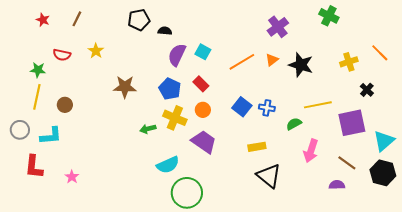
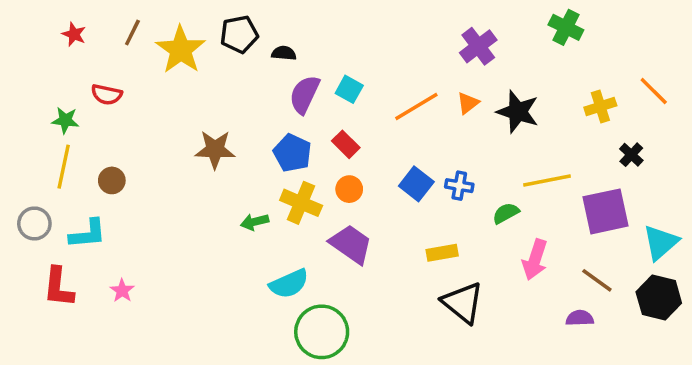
yellow star: (96, 51) -> (181, 50), moved, size x1.8
pink star: (72, 177) -> (122, 291), moved

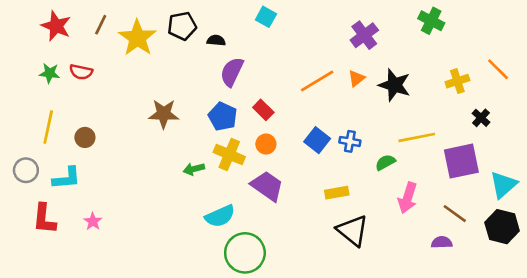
red star: (74, 34) -> (56, 26), size x1.6
cyan square: (349, 89) -> (266, 17), moved
green star: (65, 120) -> (50, 73), moved

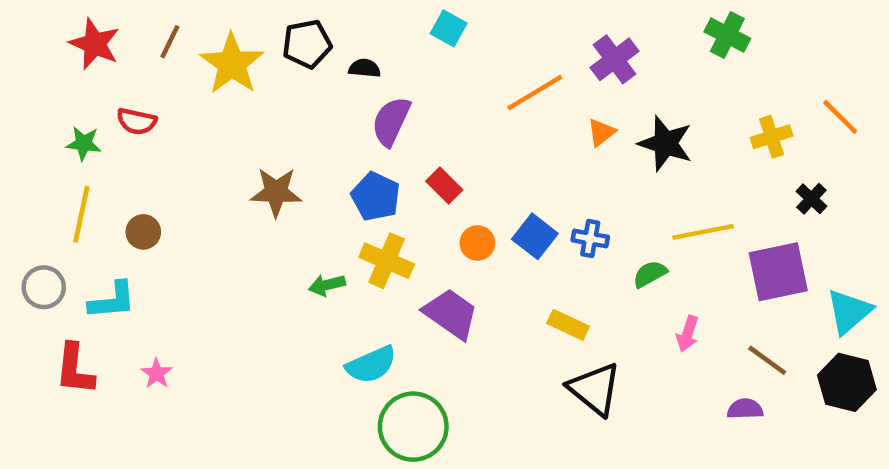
green star: (50, 73) -> (84, 143), moved
orange line: (317, 81) -> (535, 93), moved
orange circle: (266, 144) -> (477, 243), moved
yellow rectangle: (337, 193) -> (568, 325), turned 35
pink arrow: (408, 198) -> (688, 334), size x0.7

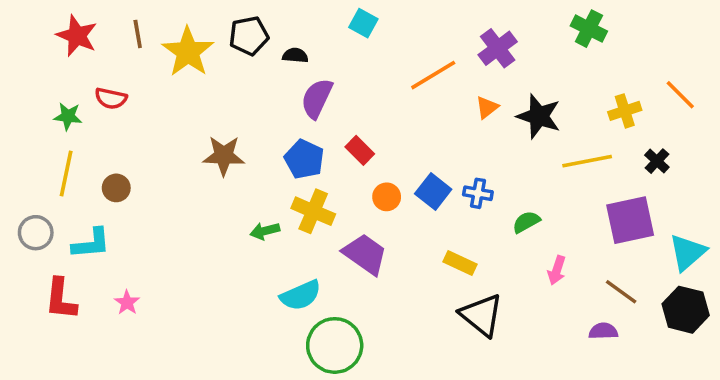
brown line: (170, 42) -> (138, 34), turned -36
yellow line: (703, 232) -> (587, 161), moved

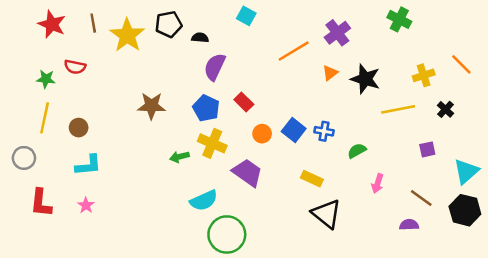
purple square: (630, 220) -> (427, 149), size x0.5
cyan L-shape: (91, 243) -> (88, 165), moved

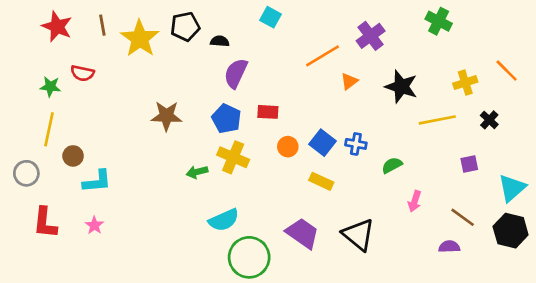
orange triangle: (330, 73) -> (349, 81), moved
red rectangle: (244, 102) -> (268, 112), turned -42
brown circle: (79, 128) -> (73, 156), moved
purple trapezoid: (247, 173) -> (302, 233), moved
yellow rectangle: (312, 179) -> (321, 181), moved

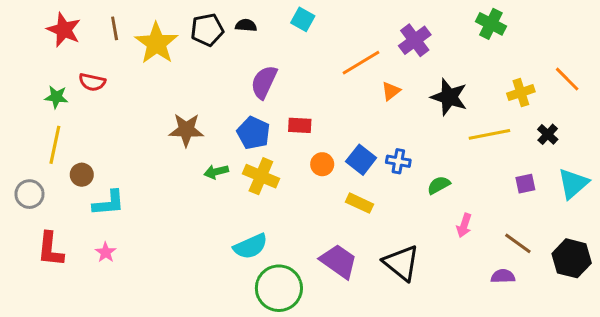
black semicircle: (220, 41) -> (246, 25), moved
green arrow: (197, 172) -> (216, 172), moved
cyan triangle: (512, 188) -> (573, 184), moved

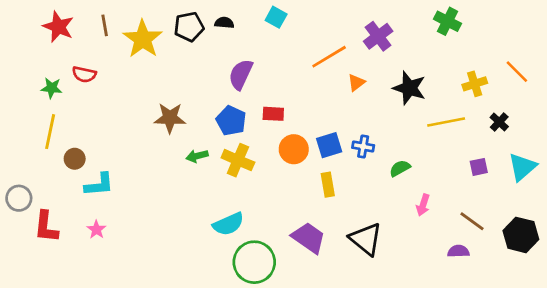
blue square: (361, 160) -> (329, 145), turned 35
orange circle: (322, 164) -> (294, 149), size x1.4
gray circle: (29, 194) -> (19, 198), moved
yellow rectangle: (360, 203) -> (328, 185), turned 55

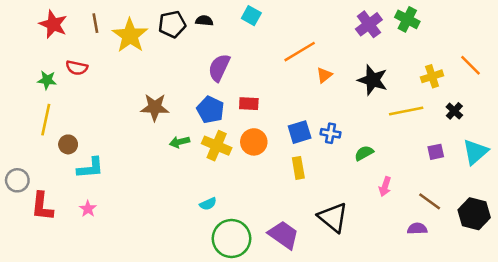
purple cross: (378, 36) -> (369, 24), moved
orange circle: (294, 149) -> (254, 142), moved
cyan semicircle: (228, 224) -> (208, 204), size x0.6
purple trapezoid: (309, 238) -> (283, 235), moved

